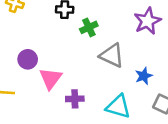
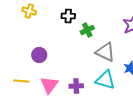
pink triangle: (51, 78) -> (49, 85), moved
cyan triangle: (118, 107) -> (105, 80), moved

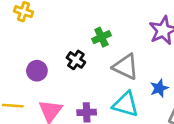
black cross: (68, 16) -> (76, 60), moved, turned 32

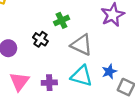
blue star: (159, 88) -> (109, 72), moved

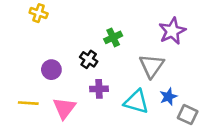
gray triangle: (82, 45) -> (152, 66), moved, turned 40
purple cross: (49, 83) -> (99, 89), moved

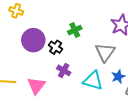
purple circle: (51, 70) -> (33, 40), moved, size x1.5
purple cross: (99, 89) -> (64, 70), turned 32

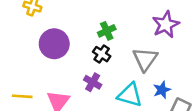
black cross: (56, 47) -> (102, 54), moved

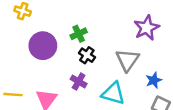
green cross: (107, 31) -> (79, 34), moved
blue star: (162, 90) -> (154, 80), moved

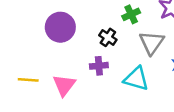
green cross: (79, 34) -> (131, 14), moved
purple cross: (79, 81) -> (99, 66), turned -35

